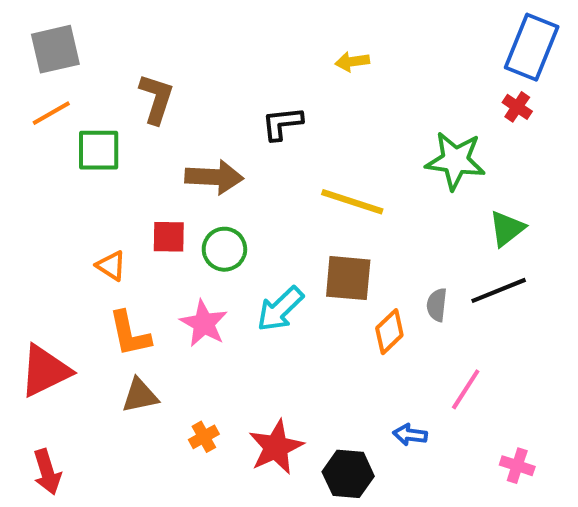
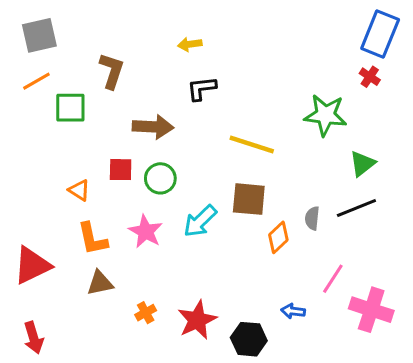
yellow arrow: (352, 62) -> (190, 44), moved
pink cross: (517, 466) -> (371, 310), moved, size x1.8

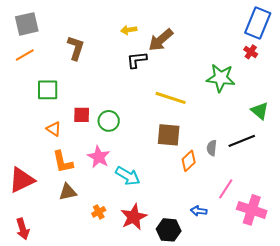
green square: (70, 108) -> (48, 90), moved
brown arrow: (153, 127) -> (161, 40), moved, turned 136
green triangle: (362, 164) -> (260, 111), moved, turned -42
cyan arrow: (200, 221) -> (128, 176), moved, turned -105

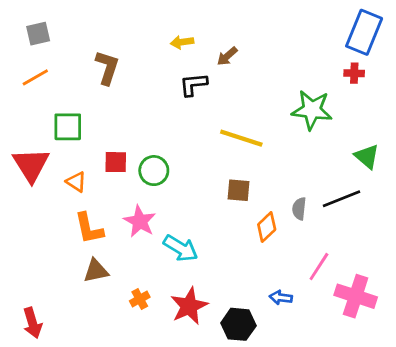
gray square: (27, 24) -> (38, 34), size x0.7
brown arrow: (161, 40) -> (227, 56), size x0.6
red cross: (251, 52) -> (354, 73), turned -32
brown square: (169, 135) -> (238, 190), size x0.7
red triangle: (22, 180) -> (31, 165), moved, turned -36

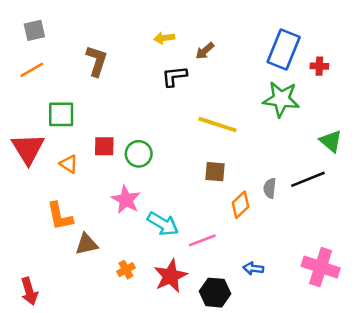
blue rectangle: (364, 32) -> (284, 50), moved
orange L-shape: (89, 228) -> (60, 216), moved
pink line: (319, 267) -> (202, 240), moved, turned 36

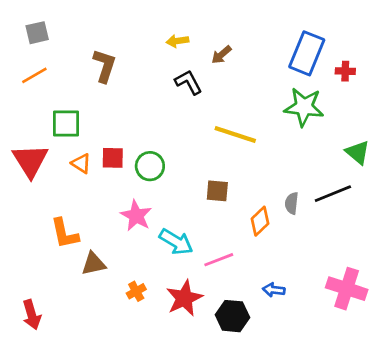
black L-shape: (174, 76) -> (188, 82), turned 68
orange triangle: (69, 164) -> (81, 163), moved
brown square: (215, 172) -> (217, 191), moved

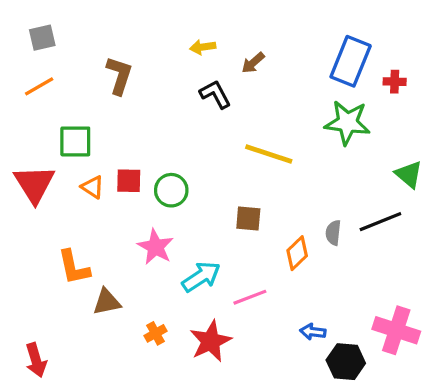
cyan arrow: (176, 242) -> (201, 277), turned -64
black hexagon: (232, 316) -> (346, 362), moved

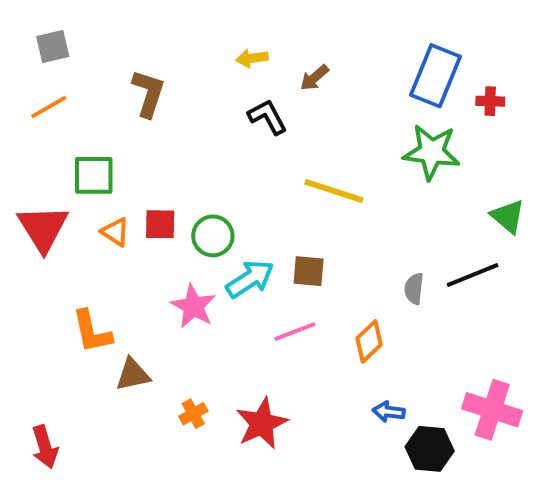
orange diamond: (297, 253) -> (369, 341), moved
cyan arrow: (201, 277) -> (250, 279), moved
pink line: (250, 297) -> (295, 332), moved

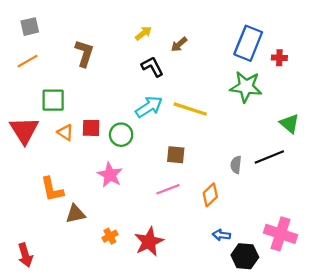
yellow arrow: (252, 58) -> (143, 33), turned 150
cyan arrow: (250, 279) -> (149, 107), moved

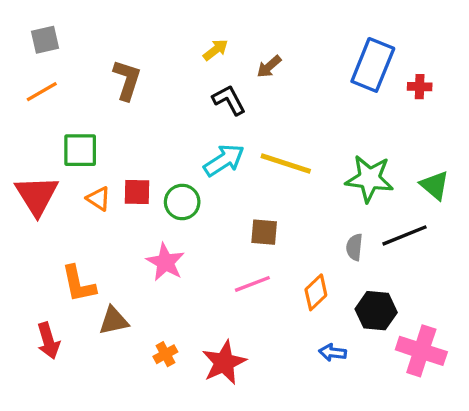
green star: (246, 87) -> (369, 179), moved
red arrow: (25, 255) -> (48, 341), moved
black hexagon: (245, 256) -> (376, 311), moved

